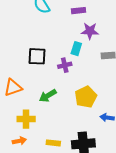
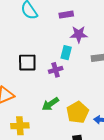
green arrow: (48, 96) -> (50, 104), moved
yellow pentagon: (86, 97) -> (78, 112), moved

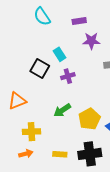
cyan rectangle: (66, 53) -> (60, 54), moved, turned -48
black square: (27, 63) -> (40, 69), turned 30

